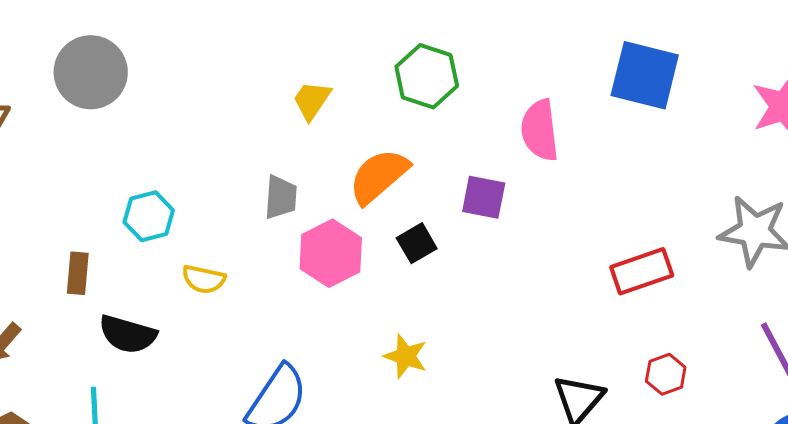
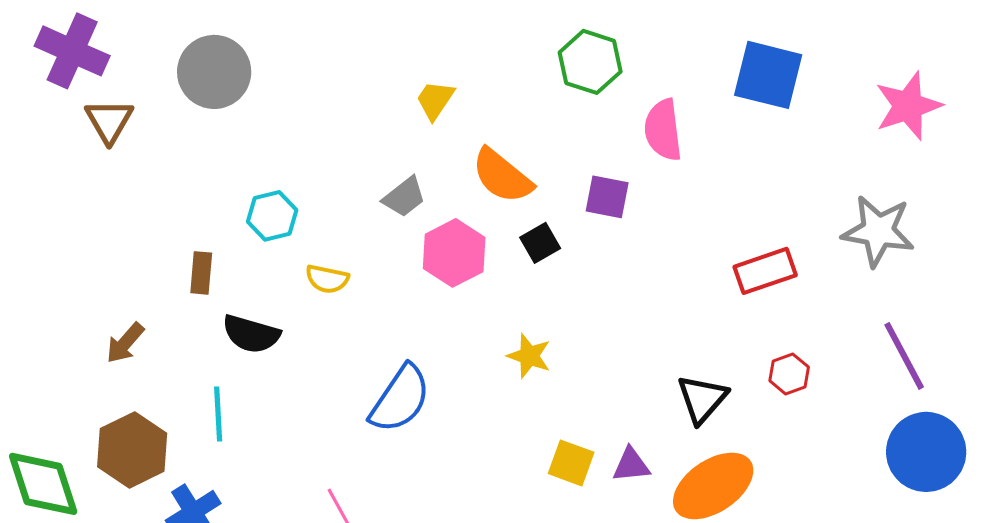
green hexagon: (427, 76) -> (590, 62), moved
orange semicircle: (379, 176) -> (502, 176), turned -100
gray trapezoid: (281, 197) -> (404, 197), turned 48

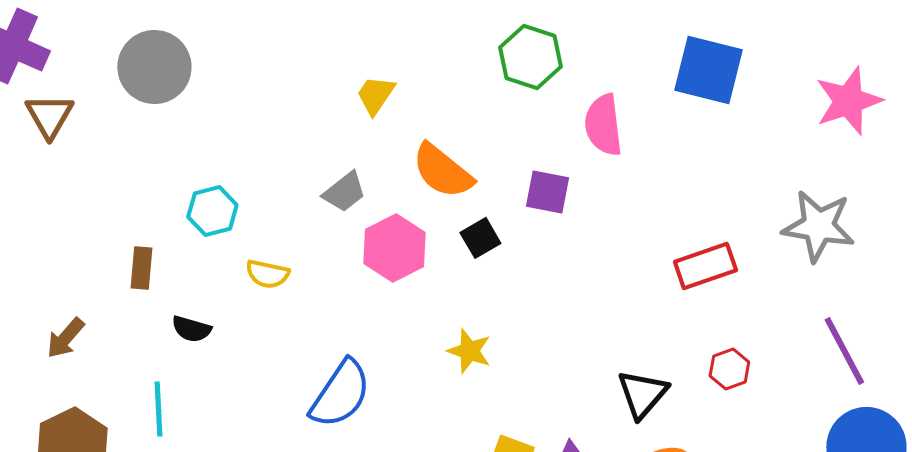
black semicircle: (251, 334) -> (191, 329), size x0.7

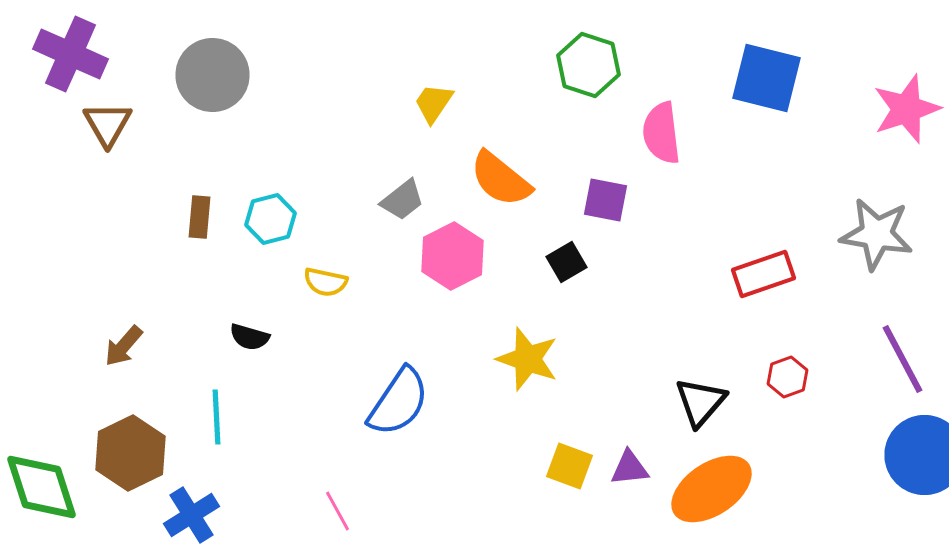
black square: (480, 238) -> (566, 262), moved
brown rectangle: (141, 268) -> (200, 217), moved
yellow star: (469, 351) -> (528, 359), size x1.4

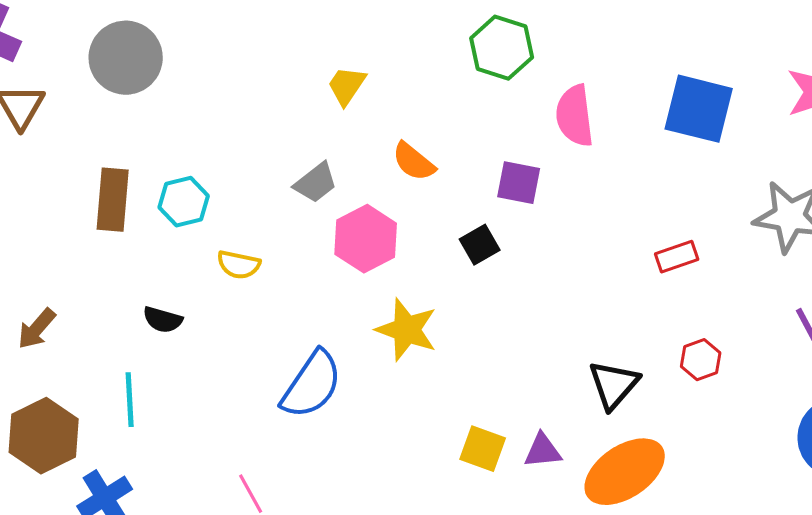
blue square: (766, 78) -> (699, 109), moved
orange semicircle: (500, 179) -> (414, 162), size x0.7
brown rectangle: (200, 217) -> (113, 200), size x1.5
red rectangle: (764, 274) -> (677, 257), size x0.7
yellow star: (528, 359) -> (407, 330), moved

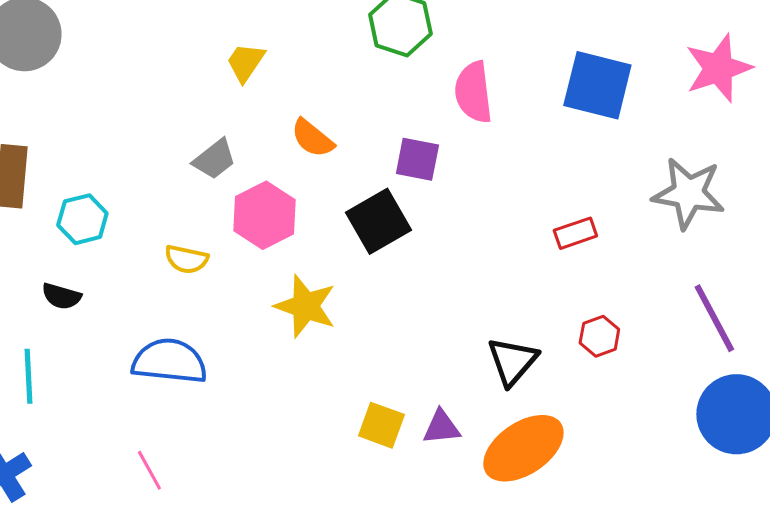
cyan hexagon: (184, 202) -> (82, 219), moved
black square: (480, 245) -> (378, 221), size x1.6
yellow semicircle: (239, 265) -> (186, 259), moved
blue semicircle: (312, 385) -> (169, 361), moved, turned -118

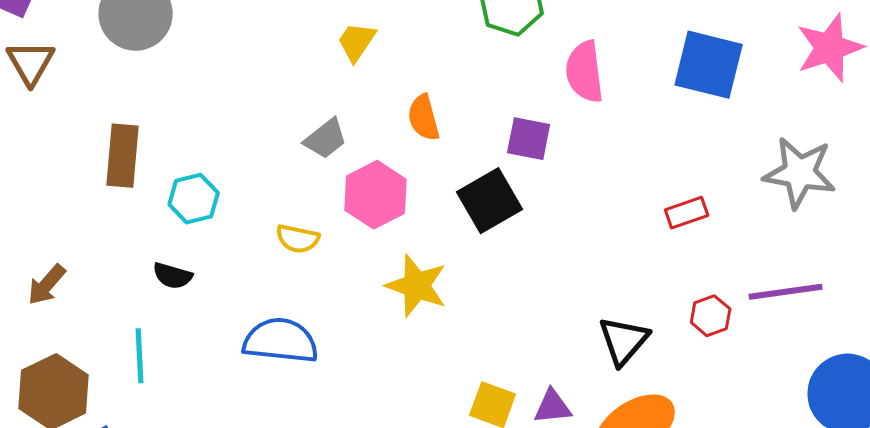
orange semicircle: (312, 138) -> (424, 118), turned 36
purple line: (714, 318) -> (786, 292), moved, turned -70

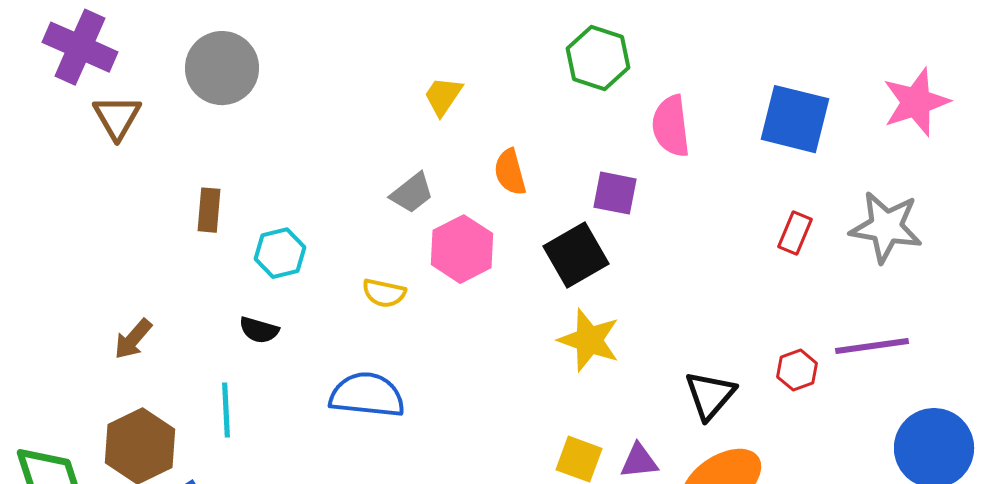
brown rectangle: (123, 156) -> (209, 210), size x0.7
red rectangle: (687, 213) -> (795, 233), moved, turned -48
yellow star: (417, 286) -> (589, 340), moved

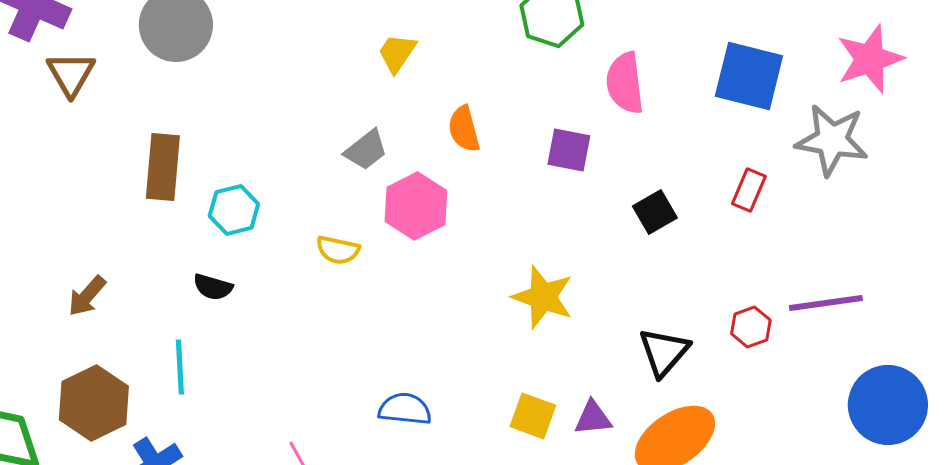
brown rectangle: (209, 210) -> (163, 167), size x1.5
gray star: (886, 227) -> (832, 140), moved
black square: (576, 255) -> (655, 212), moved, size x0.7
blue semicircle: (367, 395) -> (405, 409), moved, size x0.7

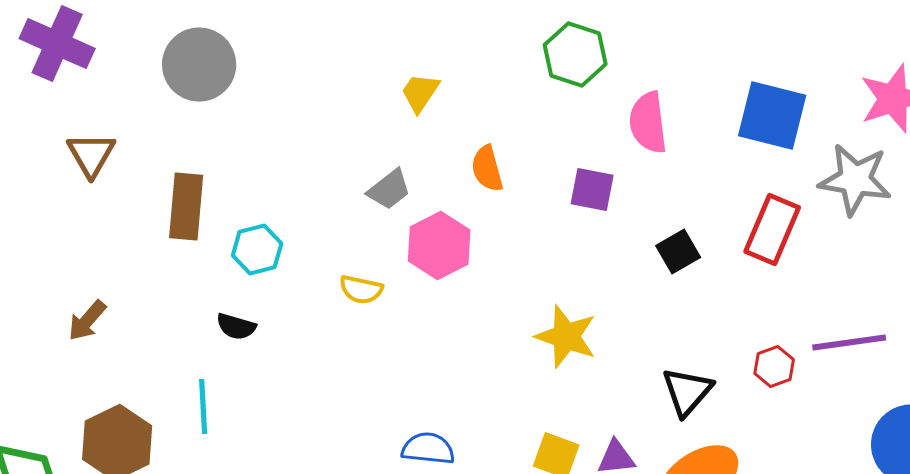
brown triangle: (71, 74) -> (91, 154), moved
red rectangle: (749, 190) -> (772, 230), size x1.6
brown arrow: (87, 296) -> (87, 320), moved

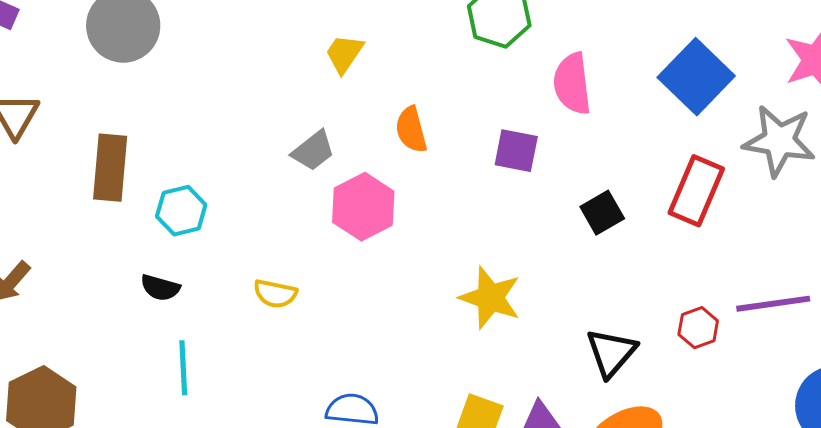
blue square: (772, 116) -> (696, 77), turned 30
yellow semicircle: (361, 290) -> (275, 294), moved
cyan line: (203, 406) -> (183, 368), moved

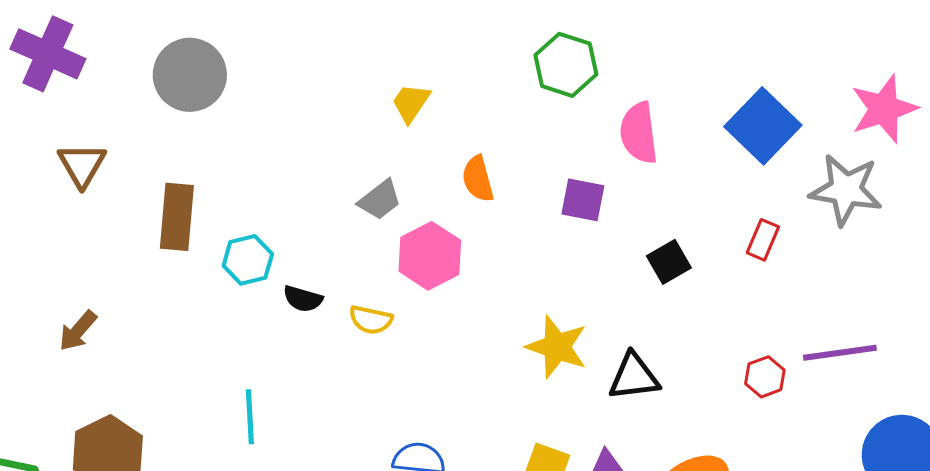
red rectangle: (696, 191) -> (763, 240), size x0.6
black semicircle: (160, 288) -> (303, 299), moved
yellow semicircle: (275, 294) -> (371, 320), moved
black triangle: (611, 353) -> (634, 377), moved, turned 42

